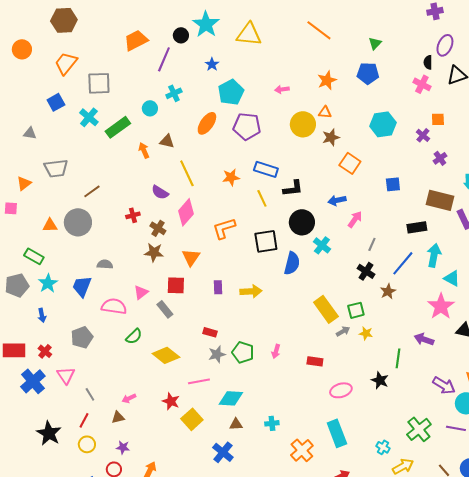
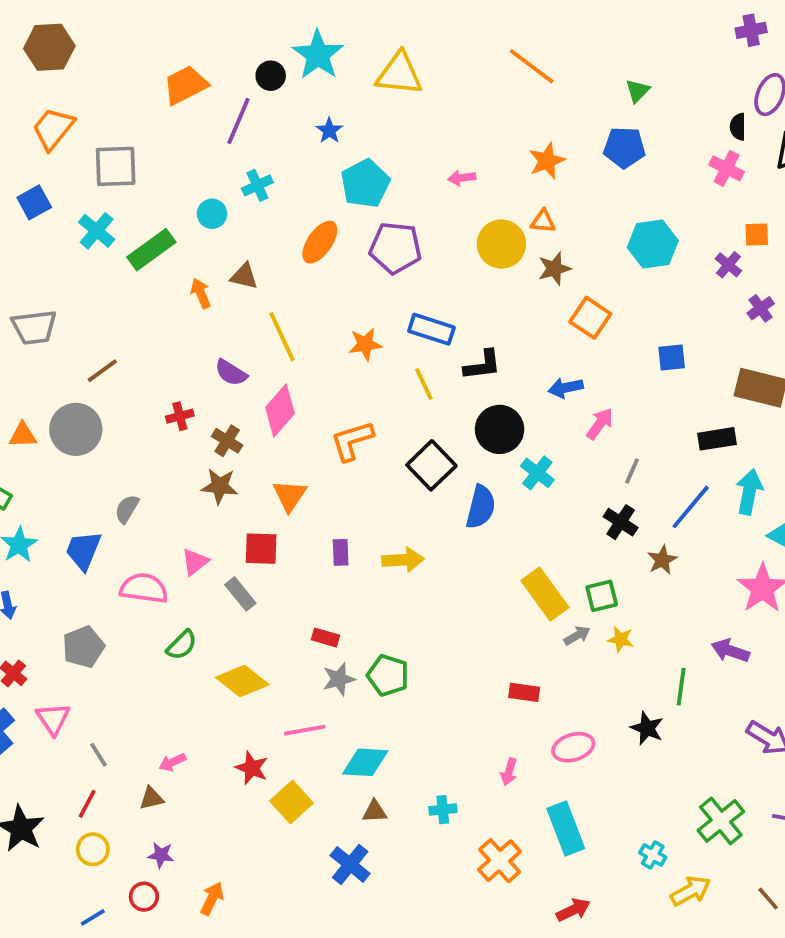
black square: (266, 241) -> (431, 465), turned -35
gray semicircle: (105, 264) -> (127, 509), turned -63
pink arrow: (276, 351) -> (509, 772), moved

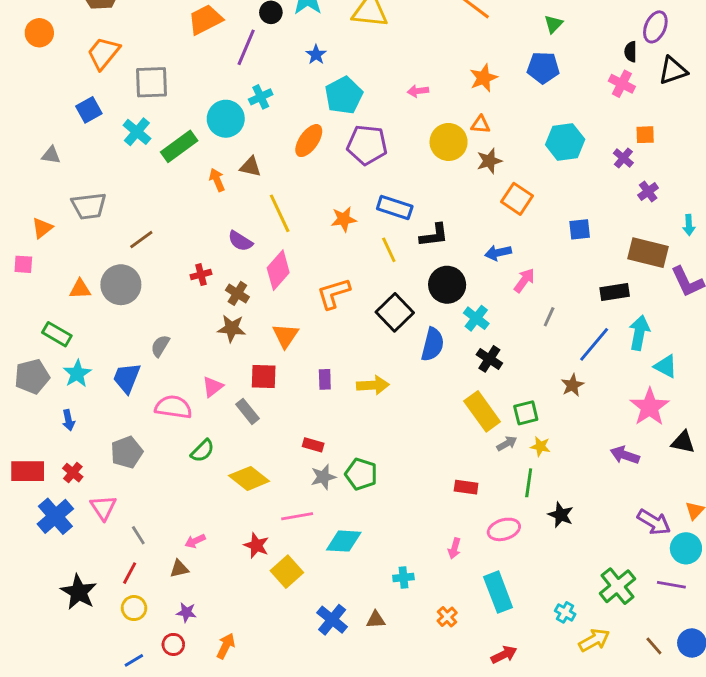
cyan circle: (212, 214) -> (226, 119), size x1.6
black cross: (621, 522) -> (489, 359), moved
green line: (681, 687) -> (529, 483), moved
brown triangle: (375, 811) -> (376, 620), moved
orange cross: (500, 861) -> (447, 617), size x0.6

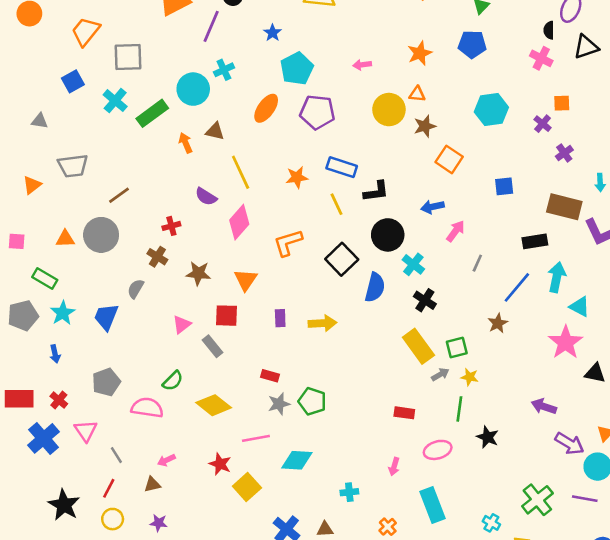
pink square: (23, 264) -> (17, 241), moved
brown cross: (237, 293) -> (157, 257), moved
pink semicircle: (173, 407) -> (147, 408), moved
purple arrow: (625, 455) -> (544, 406), moved

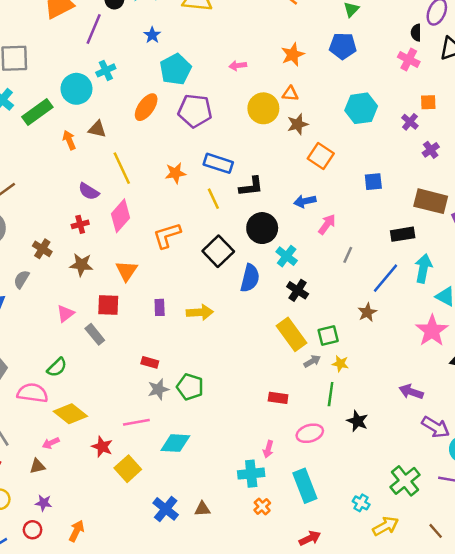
red cross: (171, 226) -> (80, 224), moved
yellow diamond: (214, 405) -> (70, 414), moved
cyan cross: (349, 492) -> (251, 474), moved, size x1.5

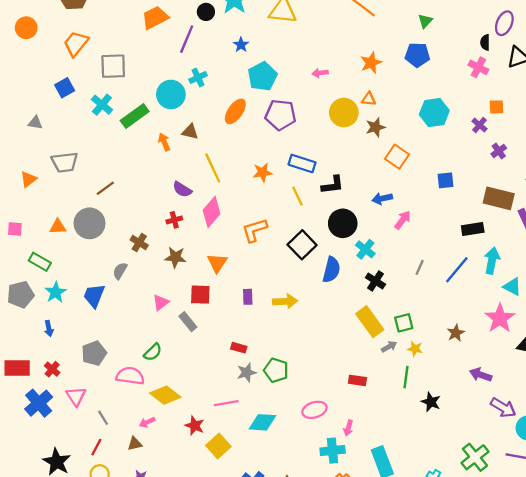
gray line: (348, 255) -> (420, 267), moved
brown star: (367, 312) -> (456, 333), moved
pink ellipse: (310, 433) -> (314, 410), moved

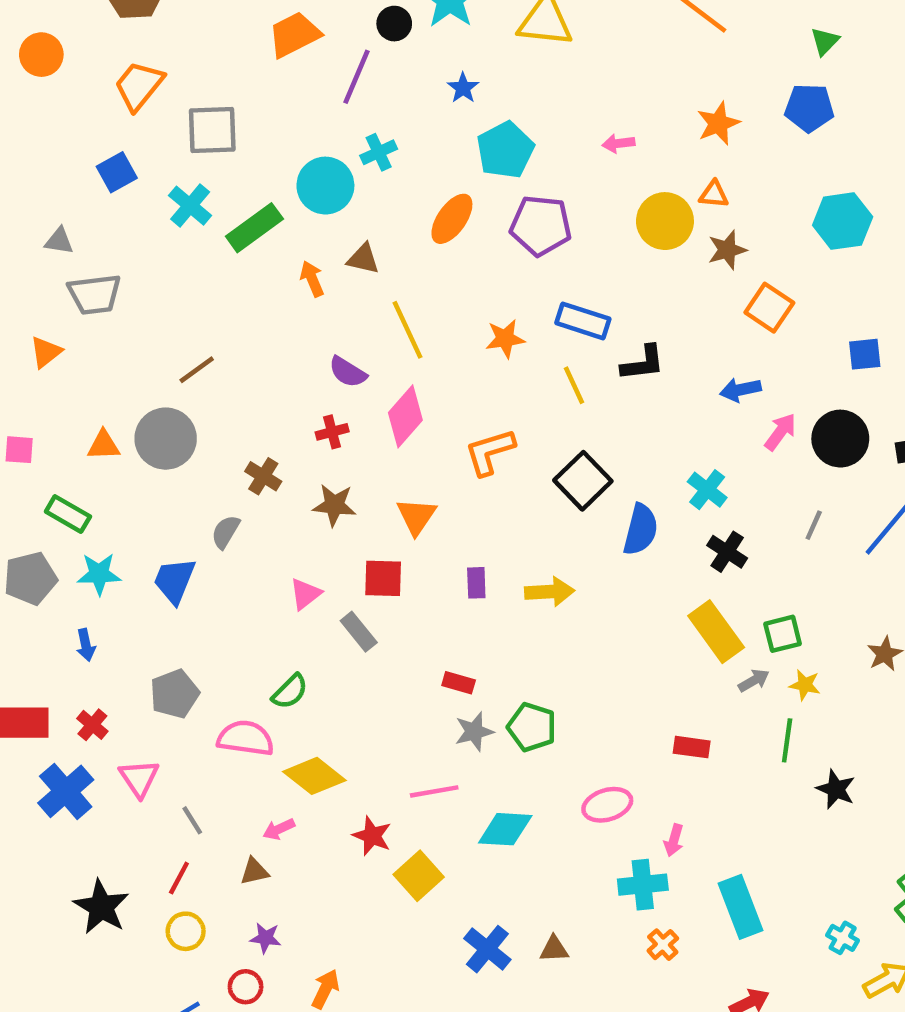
gray trapezoid: (65, 162) -> (95, 294), moved
black circle: (343, 223) -> (840, 439), moved
cyan star: (56, 292) -> (99, 574), turned 30

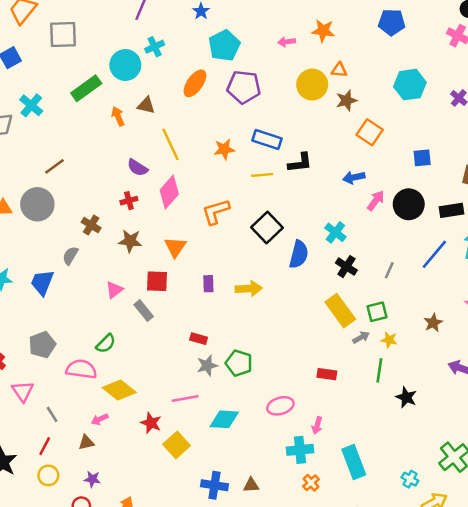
orange star: (718, 123) -> (323, 31), moved, turned 30
cyan cross: (190, 206) -> (31, 105), moved
yellow line: (574, 385) -> (262, 175), turned -70
gray line: (814, 525) -> (389, 270), moved
blue cross: (487, 949) -> (214, 485), turned -30

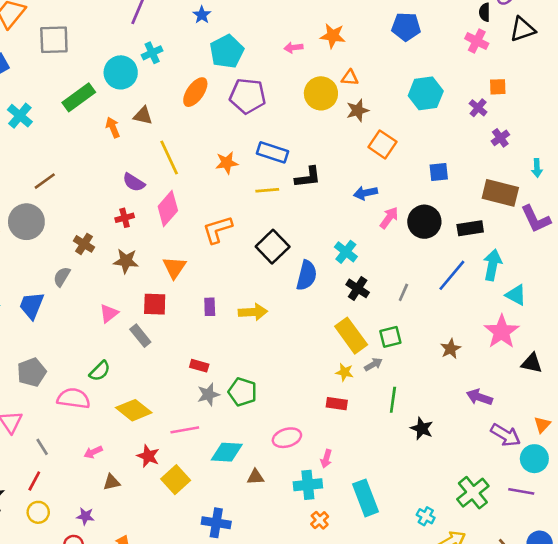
yellow star: (389, 340) -> (345, 372), moved
yellow diamond: (119, 390) -> (134, 410), moved
brown triangle: (86, 442) -> (112, 482), moved
brown triangle: (251, 485) -> (256, 477), moved

